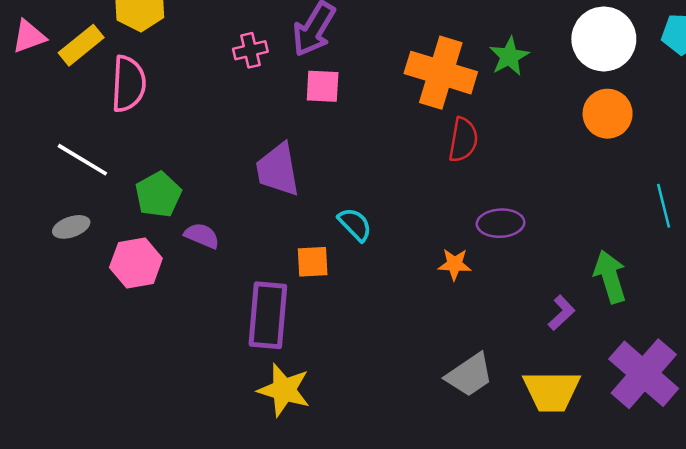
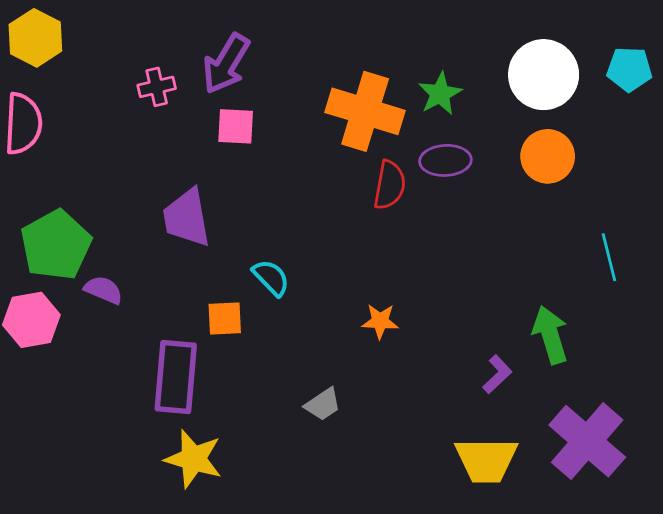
green pentagon: (158, 195) -> (56, 245), size x1.4
purple ellipse: (501, 223) -> (445, 160), moved
gray trapezoid: (469, 375) -> (323, 404), moved, size x0.7

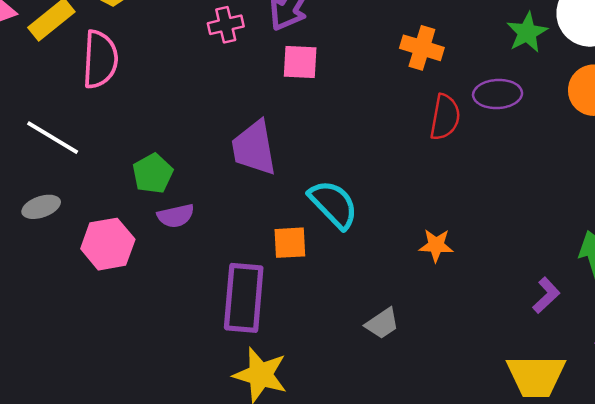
green star: (440, 94) -> (527, 32), moved
orange cross: (365, 111) -> (422, 48), size x0.6
green pentagon: (56, 245) -> (153, 173), moved, size x0.6
cyan semicircle: (271, 278) -> (333, 204), size x1.4
purple semicircle: (103, 290) -> (176, 216), turned 144

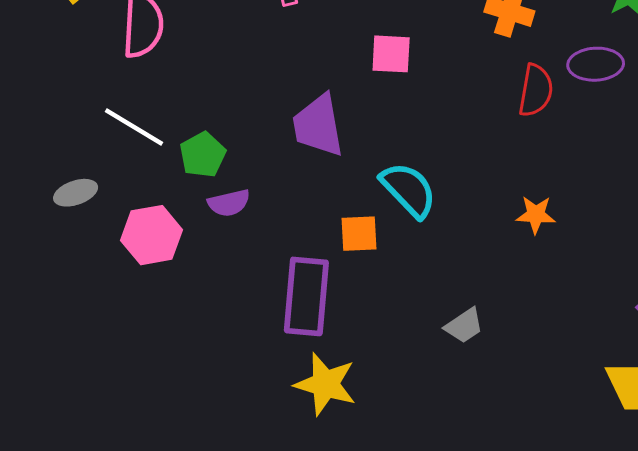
pink square: (300, 62) -> (391, 54), moved
white line: (53, 138) -> (134, 127), moved
orange star: (436, 245) -> (536, 215), moved

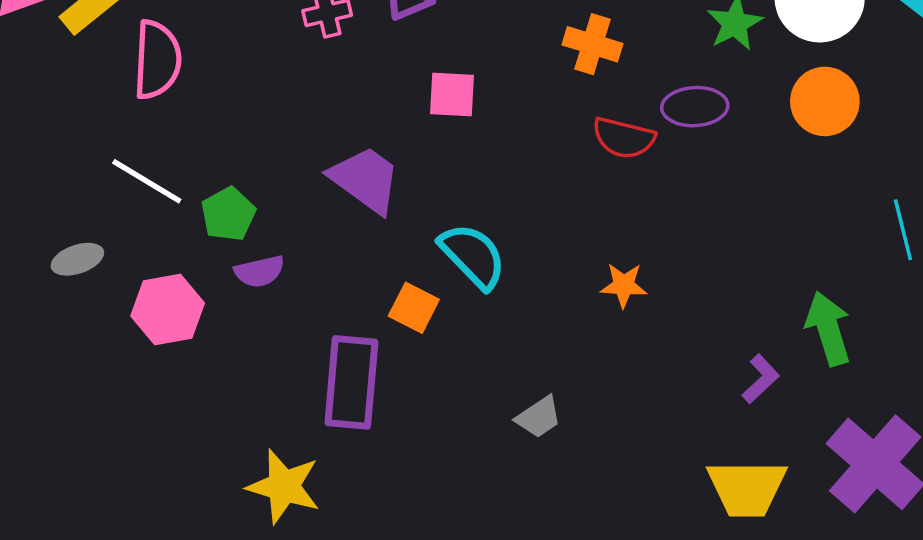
red semicircle: (536, 90) -> (624, 138), turned 94
purple trapezoid: (318, 126) -> (365, 179), turned 136
orange square: (359, 234) -> (414, 308), turned 30
yellow star: (325, 384) -> (284, 486), moved

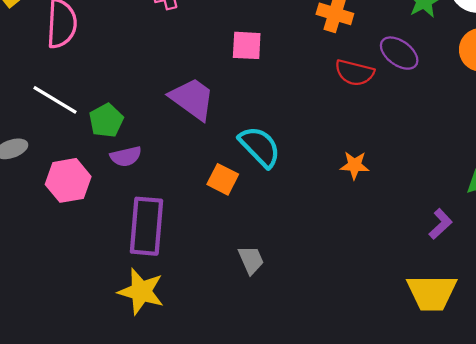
purple ellipse: (695, 107) -> (399, 53), turned 39
purple rectangle: (351, 382) -> (147, 226), moved
gray trapezoid: (539, 417) -> (251, 260), moved, turned -80

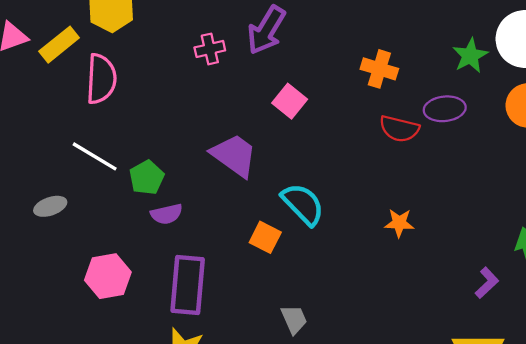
pink square: (247, 45) -> (290, 101), turned 36
purple ellipse: (399, 53) -> (445, 109), turned -42
pink hexagon: (68, 180) -> (108, 276), moved

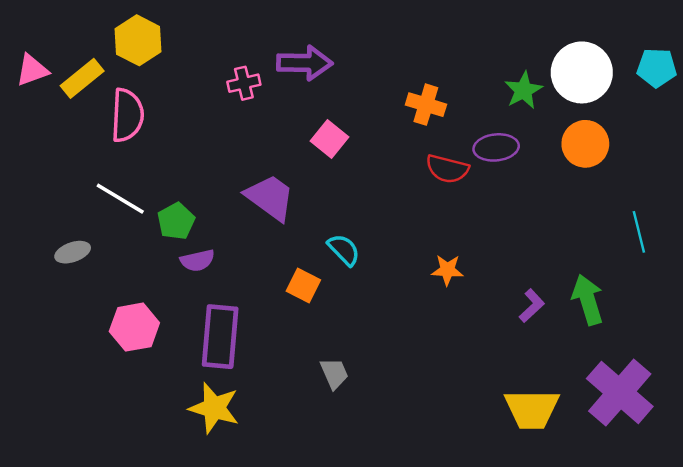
purple arrow: (266, 30) -> (305, 63), turned -120
cyan semicircle: (303, 204) -> (344, 250), size x0.7
purple L-shape: (487, 283) -> (532, 306), moved

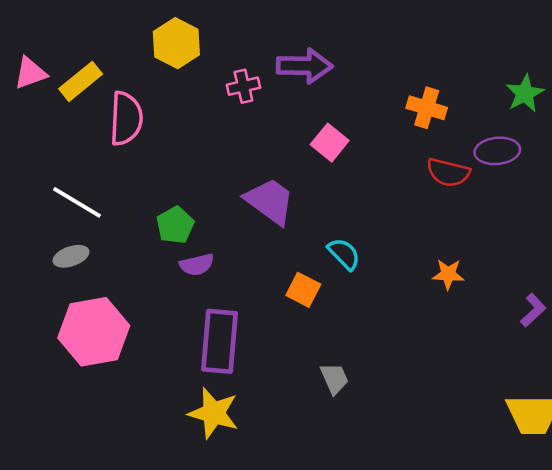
yellow hexagon: (138, 40) -> (176, 43), moved
white line: (120, 199) -> (77, 202), moved
pink hexagon: (134, 327) -> (94, 332), moved, size x1.4

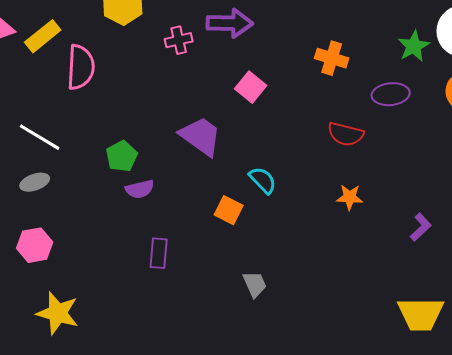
red semicircle: (448, 172) -> (346, 134), moved
pink hexagon: (94, 332) -> (35, 245), moved, size x0.6
purple rectangle: (219, 341) -> (159, 253), size x0.6
yellow star: (214, 413) -> (58, 313), moved

